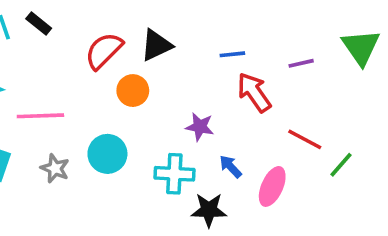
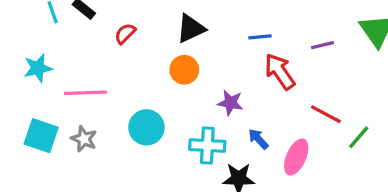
red semicircle: (104, 51) -> (125, 34), moved, size x0.6
orange circle: (133, 91) -> (184, 70), moved
gray star: (55, 168) -> (84, 139), moved

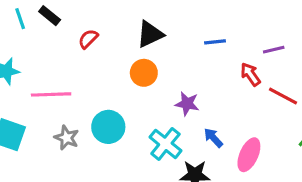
red arrow: (280, 71) -> (250, 74), moved, size x0.7
red line: (326, 114) -> (283, 96), moved
gray star: (84, 139) -> (67, 138), moved
cyan cross: (207, 145) -> (165, 144), turned 36

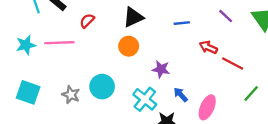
purple line: (274, 50) -> (226, 16), moved, turned 56
red arrow: (250, 74) -> (208, 47), turned -30
pink line: (51, 94) -> (59, 43), moved

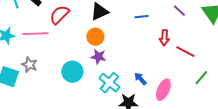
red semicircle: (87, 21) -> (59, 15), size x1.5
red arrow: (208, 47) -> (164, 38), turned -112
purple star: (161, 69) -> (98, 57), moved
gray star: (71, 95) -> (29, 65), moved

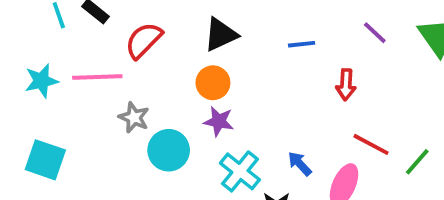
red line: (185, 52) -> (371, 144), moved
gray star: (29, 65) -> (134, 117), moved

